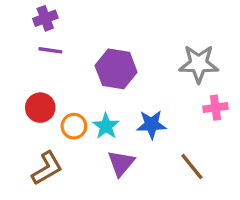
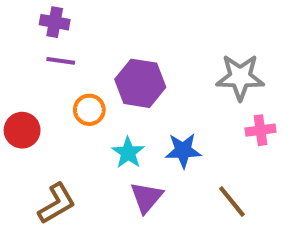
purple cross: (45, 18) -> (55, 22), turned 30
red circle: (40, 108) -> (22, 130), moved
orange circle: (74, 126) -> (89, 110), moved

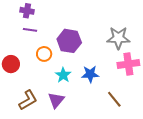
pink cross: (260, 130) -> (128, 64), size x1.5
purple triangle: (146, 197) -> (56, 100), moved

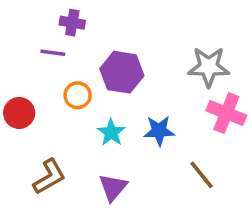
purple cross: (27, 11) -> (72, 23), moved
pink cross: (128, 64) -> (226, 113), turned 30
purple triangle: (56, 100) -> (113, 187), moved

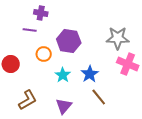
blue star: (159, 131) -> (90, 74), turned -30
brown line: (202, 175) -> (99, 97), moved

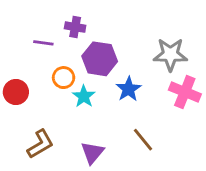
purple cross: (41, 13) -> (75, 27), moved
blue star: (90, 74) -> (129, 89), moved
cyan star: (63, 75) -> (84, 96), moved

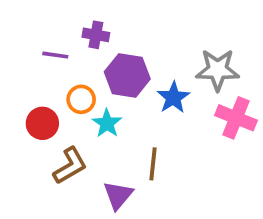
blue star: (129, 89) -> (173, 98), moved
red circle: (16, 92) -> (42, 123), moved
brown line: (143, 140) -> (153, 164), moved, turned 45
brown L-shape: (40, 144) -> (70, 166), moved

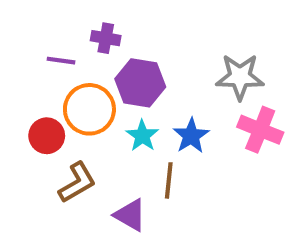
blue star: (173, 98) -> (191, 136), moved
orange circle: (81, 99) -> (89, 109), size x1.6
cyan star: (107, 123) -> (142, 136), moved
purple triangle: (118, 195) -> (130, 215), turned -40

